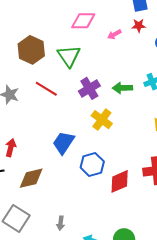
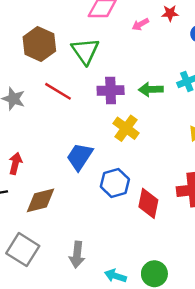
purple cross: (89, 88) -> (111, 90), turned 30
red diamond: (120, 181) -> (148, 203), turned -55
gray arrow: (61, 223) -> (77, 255), size x1.5

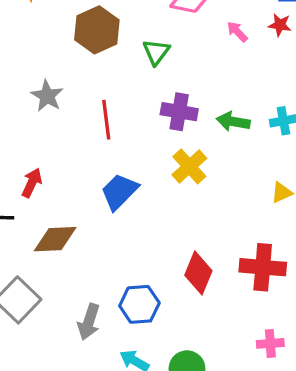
pink arrow: (140, 24) -> (237, 32), turned 63
green triangle: (85, 51) -> (156, 52), size x0.7
red line: (58, 91) -> (106, 120), moved, turned 40
blue hexagon: (115, 183) -> (139, 304), moved

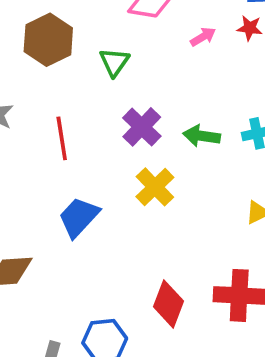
pink arrow: (237, 32) -> (203, 37), turned 105
purple cross: (179, 112) -> (142, 127), turned 36

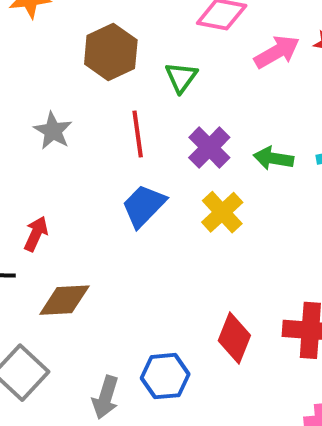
pink arrow: (203, 37) -> (277, 52), size x1.6
red line: (62, 138) -> (138, 134), moved
blue trapezoid: (79, 217) -> (144, 206), moved

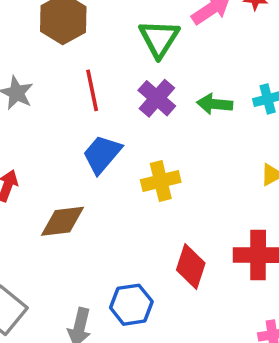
green triangle: (181, 77) -> (159, 39), moved, size x1.4
yellow cross: (222, 212) -> (161, 181), moved, turned 33
brown diamond: (64, 300) -> (62, 221), moved

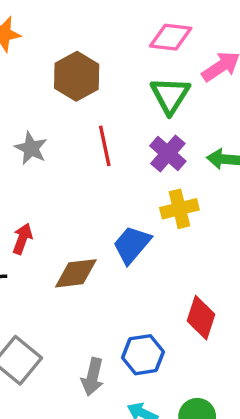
blue trapezoid: (102, 154) -> (132, 245), moved
yellow cross: (161, 181) -> (179, 209), moved

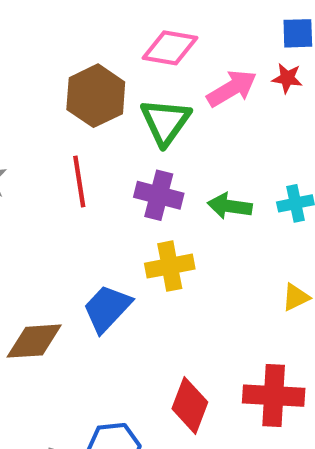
brown hexagon: (77, 76) -> (96, 96), moved
purple cross: (168, 153) -> (159, 195), turned -30

